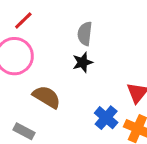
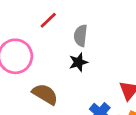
red line: (23, 21) -> (48, 20), moved

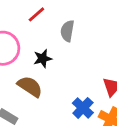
black star: (78, 62) -> (43, 59), moved

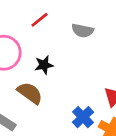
gray semicircle: (67, 31) -> (83, 31), moved, turned -90

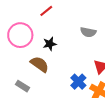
gray semicircle: (83, 31) -> (88, 32), moved

